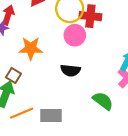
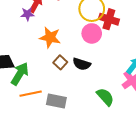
brown square: (13, 75) -> (60, 62), moved

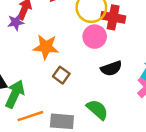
black semicircle: (82, 64) -> (111, 68), moved, turned -30
green semicircle: (105, 97) -> (97, 110), moved

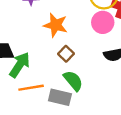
green semicircle: (97, 110) -> (73, 81), moved

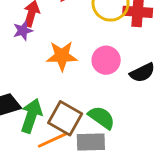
pink circle: (103, 22) -> (106, 60), moved
brown square: (66, 54) -> (65, 118), moved, size x1.6

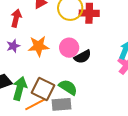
purple star: (23, 31) -> (13, 46), moved
black semicircle: (142, 73) -> (83, 57), moved

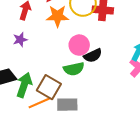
orange star: (39, 46) -> (57, 16), moved
green semicircle: (68, 87) -> (74, 69), moved, turned 132

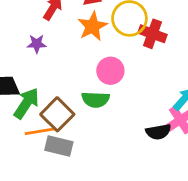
orange star: (57, 16) -> (92, 26), turned 30
black semicircle: (93, 56) -> (158, 132), moved
gray rectangle: (67, 105) -> (59, 146), moved

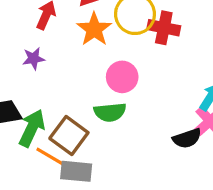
orange line: (40, 131) -> (52, 158), turned 48

